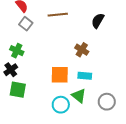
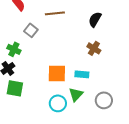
gray square: (26, 24) -> (31, 30), moved
brown cross: (82, 50) -> (94, 48), moved
green triangle: (79, 96) -> (76, 94), turned 35

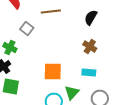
cyan rectangle: (82, 74) -> (89, 72), moved

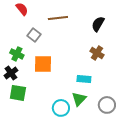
orange square: (53, 72) -> (43, 64), moved
cyan rectangle: (89, 72) -> (84, 79), moved

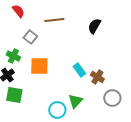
brown cross: (97, 53) -> (97, 77), moved
cyan rectangle: (84, 79) -> (79, 70), moved, turned 48
gray circle: (107, 105) -> (112, 98), moved

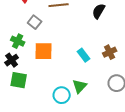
brown cross: (97, 77) -> (110, 52), moved, turned 32

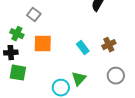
black cross: (12, 60) -> (11, 53), turned 32

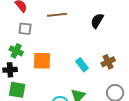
gray square: (34, 15) -> (25, 29), moved, turned -32

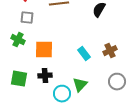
black cross: (10, 70) -> (45, 76), moved

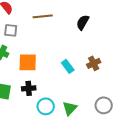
gray circle: (117, 82) -> (104, 105), moved
green triangle: (80, 85) -> (70, 108), moved

